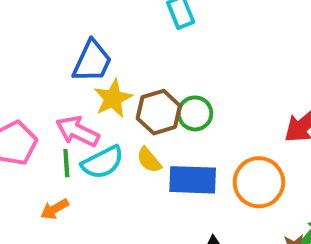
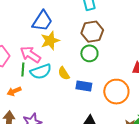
brown hexagon: (159, 112) -> (92, 32), moved
blue rectangle: (193, 180) -> (84, 86), size x0.7

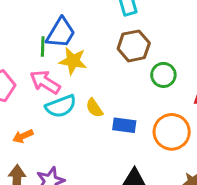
yellow star: (50, 41) -> (73, 61), turned 30
green circle: (89, 53) -> (163, 75), moved
green line: (23, 69) -> (43, 46), moved

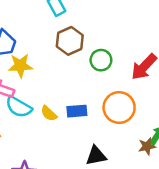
cyan semicircle: (61, 106) -> (19, 107), turned 64
yellow semicircle: (94, 108) -> (49, 113), moved

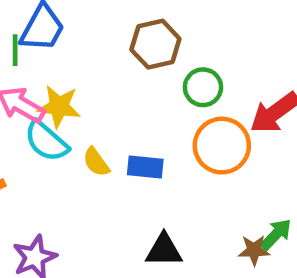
yellow star: (20, 66) -> (59, 106), moved
orange circle: (119, 108) -> (222, 146), moved

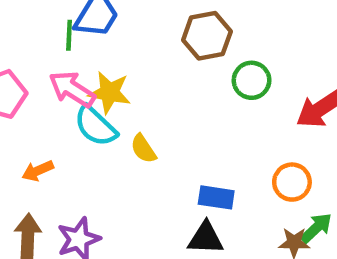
orange circle: (222, 146) -> (292, 182), moved, size x0.7
blue rectangle: (145, 167) -> (216, 197), moved

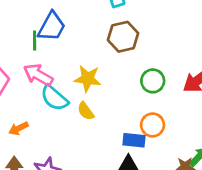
green circle: (252, 80) -> (153, 81), moved
yellow star: (109, 92) -> (88, 79), moved
orange circle: (292, 182) -> (153, 125), moved

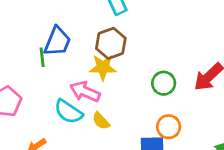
brown hexagon: (123, 37) -> (111, 43), moved
pink arrow: (38, 75) -> (85, 92), moved
yellow star: (88, 79) -> (103, 67), moved

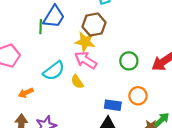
pink arrow: (85, 92) -> (86, 60), moved
cyan semicircle: (68, 112) -> (54, 71), turned -80
orange circle: (169, 127) -> (138, 96), moved

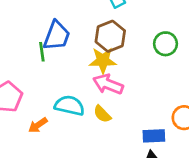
green circle: (129, 61) -> (165, 44), moved
cyan semicircle: (54, 71) -> (69, 106), turned -120
orange arrow: (26, 93) -> (38, 125), moved

